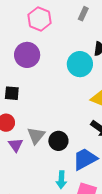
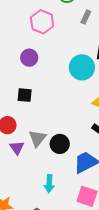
purple circle: (27, 55) -> (29, 58), size x0.7
black square: (12, 93) -> (25, 95), moved
cyan arrow: (61, 180) -> (49, 184), moved

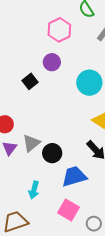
purple circle: (29, 58) -> (52, 62), moved
black square: (25, 95) -> (30, 81), moved, turned 35

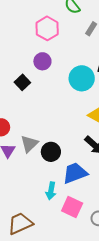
cyan arrow: (34, 190) -> (51, 191), moved

